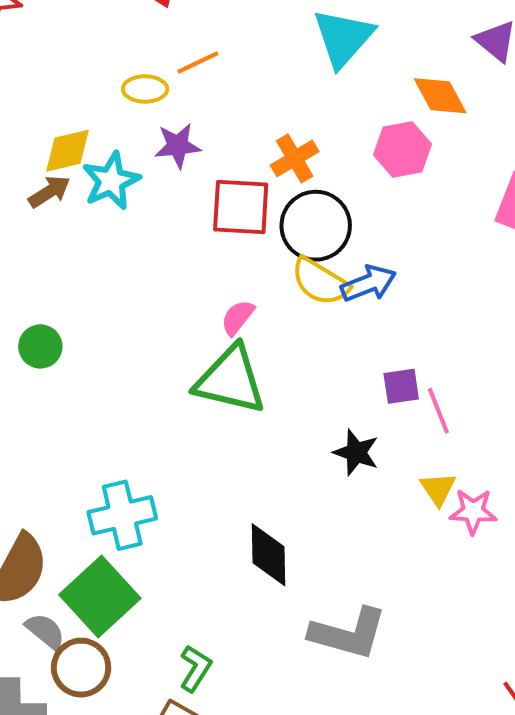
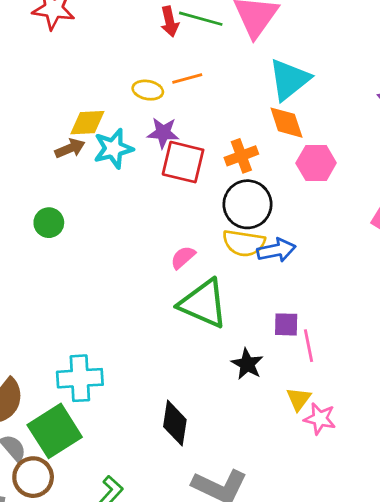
orange diamond: (440, 96) -> (286, 123), moved
red square: (241, 207) -> (183, 162), moved
yellow semicircle: (320, 282) -> (244, 243), turned -33
green circle: (40, 346) -> (49, 223), moved
green triangle: (230, 380) -> (203, 304), moved

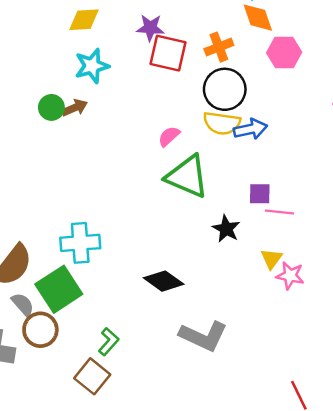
brown arrow: (70, 148) -> (75, 108), moved
cyan star: (113, 149) -> (92, 66), moved
pink line: (309, 346) -> (280, 212), turned -72
black diamond: (175, 423) -> (164, 281), turned -63

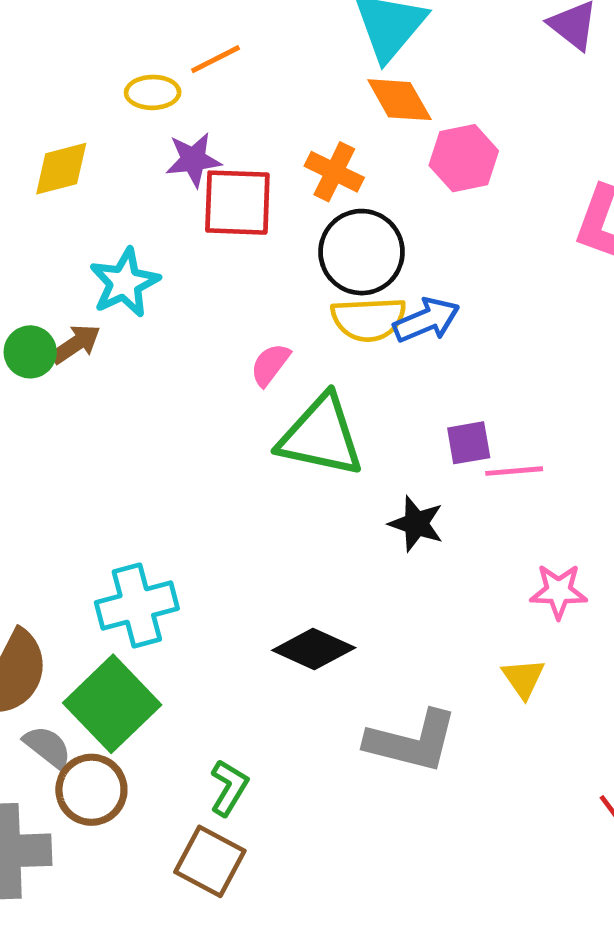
orange cross: (219, 47) -> (334, 172), turned -32
cyan star: (92, 66) -> (125, 283), moved
yellow triangle: (271, 259) -> (523, 678), moved

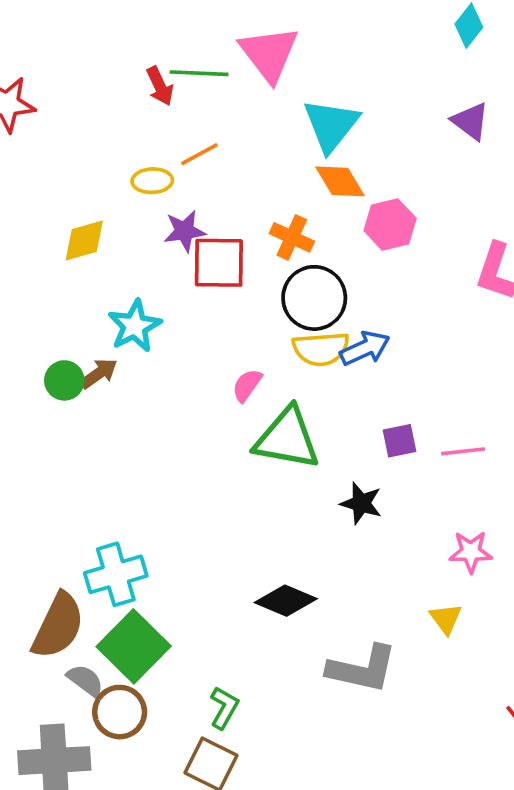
pink line: (514, 471) -> (463, 451), moved
cyan cross: (137, 606) -> (116, 574), moved

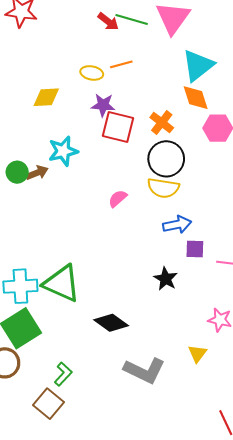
red arrow: (160, 86) -> (108, 22), turned -40
blue arrow: (365, 348) -> (177, 225), moved
green triangle: (287, 439) -> (62, 283), moved

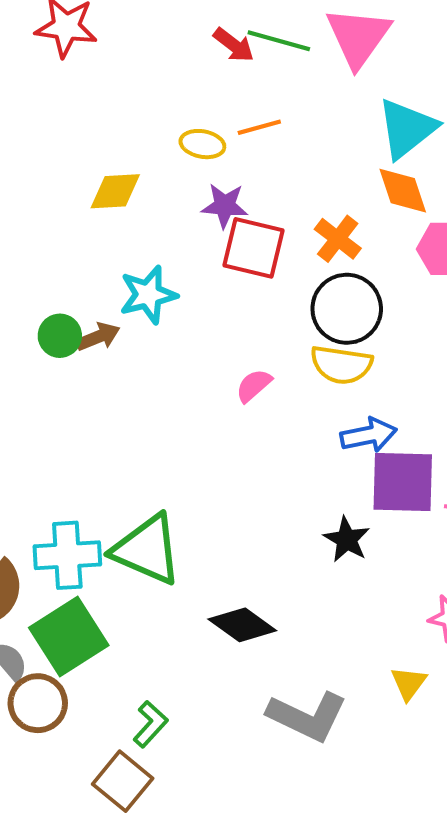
purple square: (195, 249) -> (403, 482), size x1.8

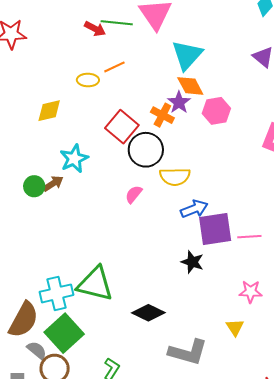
purple star: (225, 206) -> (179, 102), moved, turned -30
red square: (254, 248) -> (122, 127), turned 36
black circle: (347, 309) -> (146, 150), moved

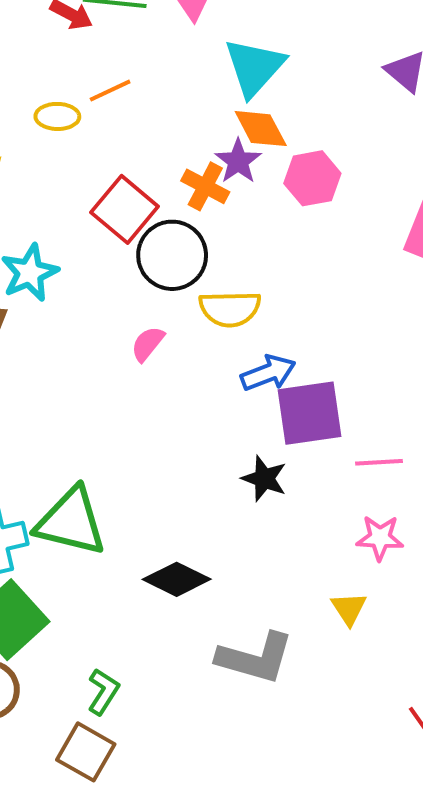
pink line: (249, 237) -> (379, 462), moved

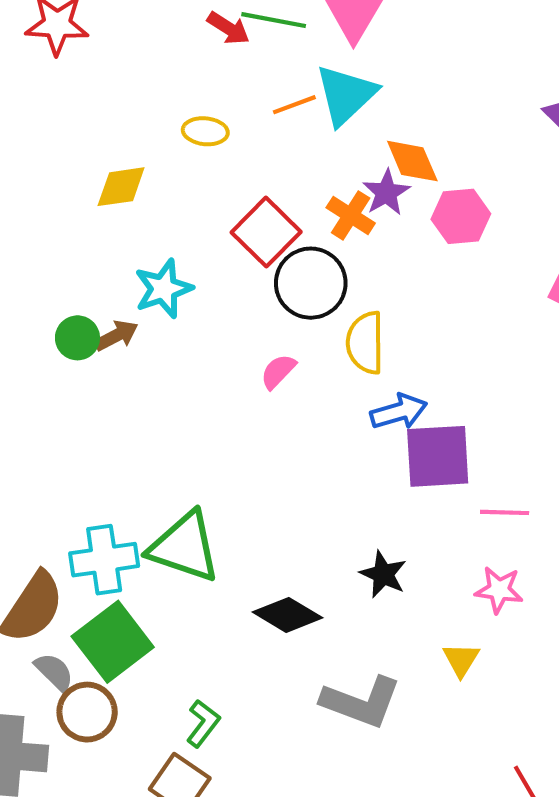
cyan triangle: (254, 67) -> (346, 95), moved
orange line: (110, 91) -> (294, 105), moved
yellow semicircle: (230, 309) -> (365, 343), turned 86
black star: (264, 479) -> (383, 574), moved

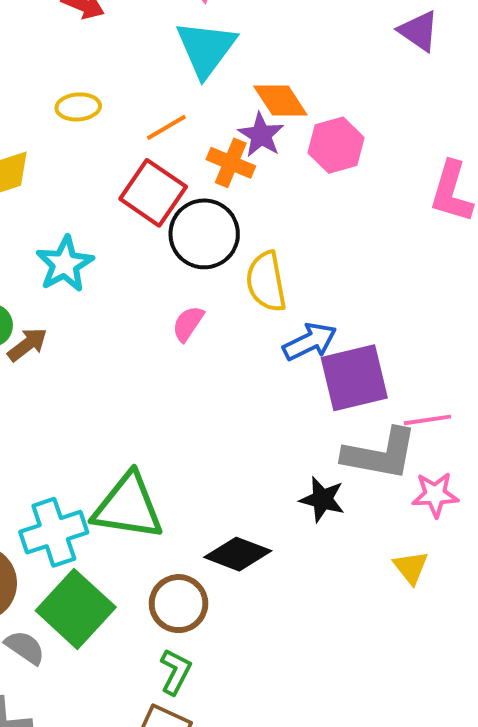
orange line: (294, 105) -> (166, 127), moved
brown arrow: (116, 336) -> (27, 344), moved
gray L-shape: (361, 702) -> (380, 454), moved
brown circle: (87, 712) -> (179, 604), moved

